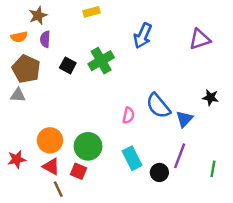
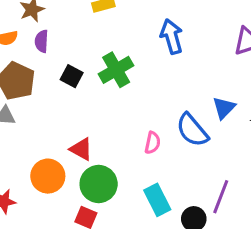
blue arrow: (143, 36) -> (172, 36), turned 140
blue triangle: (184, 119) -> (224, 108), moved
red triangle: (51, 167) -> (81, 149), moved

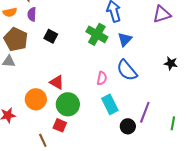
green cross: (116, 70) -> (97, 34), moved, turned -30
blue triangle: (224, 108) -> (125, 39), moved
cyan rectangle: (157, 200) -> (110, 104), moved

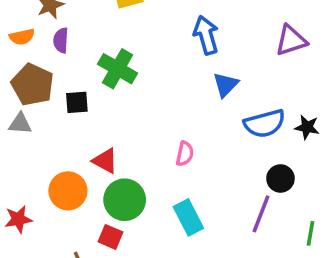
green cross: (97, 34) -> (118, 69), moved
black square: (51, 36) -> (77, 102), moved, turned -32
blue semicircle: (127, 70) -> (265, 124), moved, turned -65
cyan rectangle: (110, 104) -> (188, 217), moved
black circle: (128, 126) -> (280, 178), moved

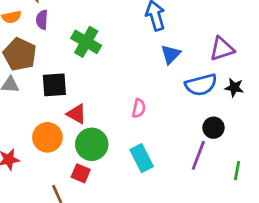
purple triangle: (291, 40) -> (222, 49), moved
black square: (77, 102) -> (54, 85), moved, size x1.4

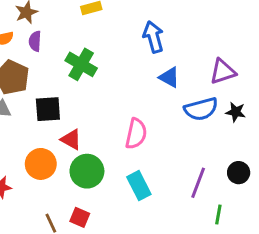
blue triangle: (171, 54) -> (169, 77), turned -45
pink semicircle: (139, 108) -> (136, 134), size x1.5
black circle: (213, 128) -> (239, 173), moved
green line: (237, 171) -> (218, 214), moved
red square: (81, 173) -> (80, 217), moved

